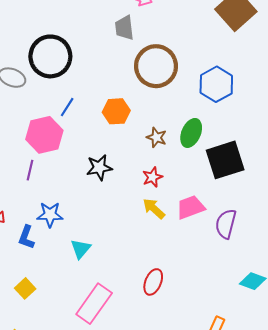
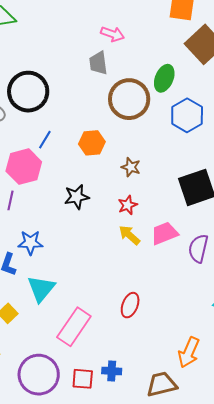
green ellipse: (191, 133) -> (164, 78), moved
cyan triangle: (81, 249) -> (41, 289), moved, size x1.4

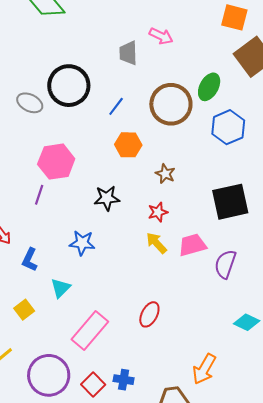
gray trapezoid: (98, 63) -> (128, 53), moved
blue line: (45, 140) -> (116, 106), moved
blue star: (30, 243) -> (82, 243), moved
cyan triangle: (41, 289) -> (61, 288), size x0.7
red square: (83, 379) -> (93, 384), turned 35

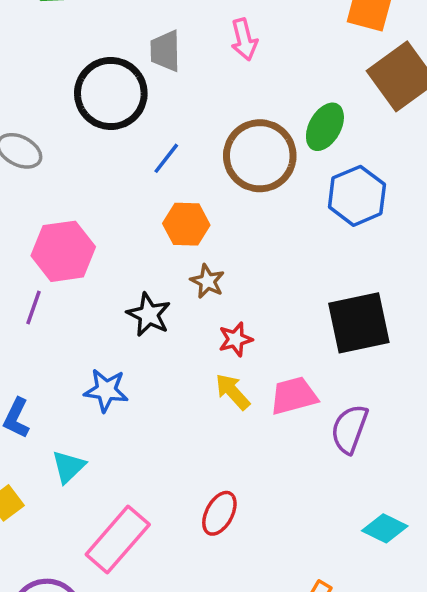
pink arrow: (161, 36) -> (244, 39), turned 50
gray trapezoid: (128, 53) -> (165, 51), moved
black circle: (69, 86) -> (111, 93), moved
brown star: (165, 174) -> (207, 281), moved
black star: (107, 198) -> (149, 315), turned 30

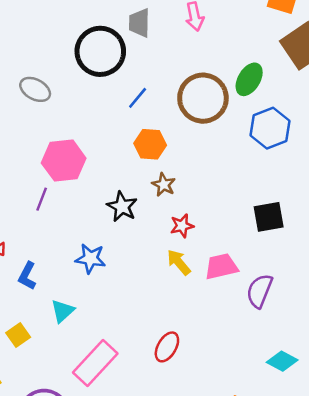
black square: (359, 323) -> (269, 217), size x0.7

